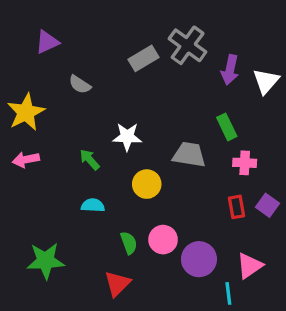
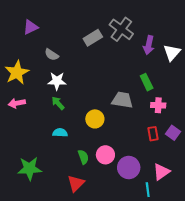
white star: (127, 137) -> (57, 81), moved

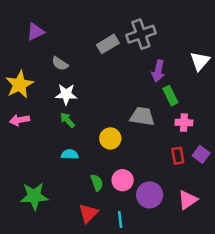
gray cross: (121, 29) -> (141, 34), turned 35
purple arrow: (149, 45) -> (158, 71), moved
cyan line: (148, 190) -> (120, 219), moved

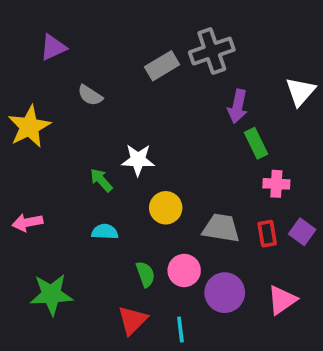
white star: (66, 94) -> (138, 160), moved
gray trapezoid: (142, 116) -> (221, 228), moved
pink arrow: (19, 120) -> (27, 223), moved

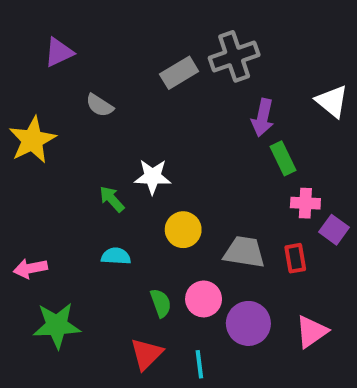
white triangle: (300, 92) -> (332, 101), turned -32
pink arrow: (27, 223) -> (30, 268), moved
purple square: (302, 232) -> (334, 230), moved

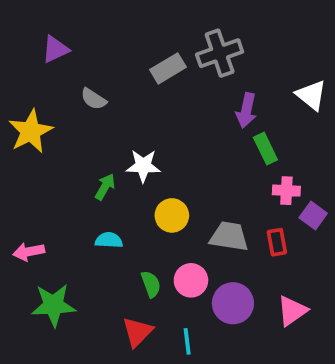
green arrow: (112, 199) -> (105, 187), turned 72

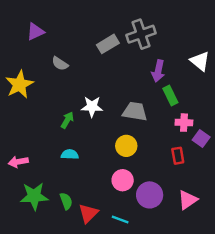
yellow circle: (172, 215) -> (126, 146), moved
gray trapezoid: (229, 236) -> (135, 111), moved
green semicircle: (151, 284) -> (66, 201), moved
cyan line: (187, 341) -> (120, 220), turned -63

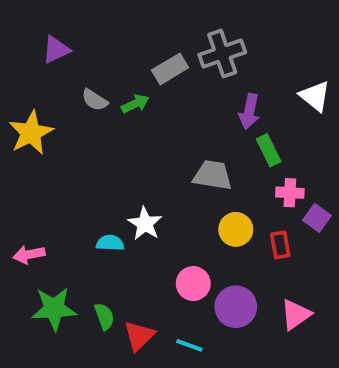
white star: (92, 107) -> (145, 224), moved, turned 30
green arrow: (67, 120) -> (135, 104), moved, turned 35
yellow circle: (126, 146) -> (236, 229), moved

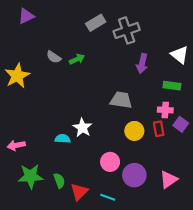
purple triangle: (56, 50) -> (26, 16), moved
gray rectangle: (170, 69) -> (96, 23), moved
green rectangle: (269, 150) -> (172, 86), moved, turned -56
red rectangle: (280, 245) -> (159, 129), moved

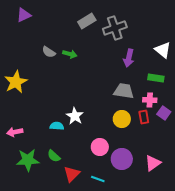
green arrow: (77, 59) -> (70, 54), turned 40
yellow star: (17, 76) -> (16, 82), moved
gray trapezoid: (121, 100) -> (124, 91), moved
green semicircle: (59, 181) -> (54, 156), moved, turned 152

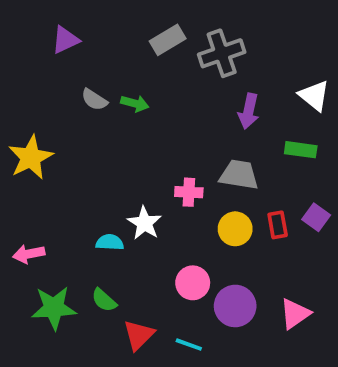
purple triangle: (24, 15) -> (65, 40), moved
pink cross: (150, 100) -> (189, 192), moved

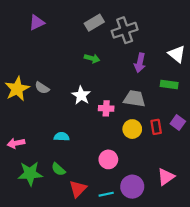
gray semicircle: (94, 100) -> (42, 88), moved
green arrow: (135, 103) -> (92, 58), moved
white star: (144, 223) -> (81, 95), moved
purple circle: (235, 306) -> (132, 187), moved
cyan line: (189, 345) -> (106, 194), turned -32

